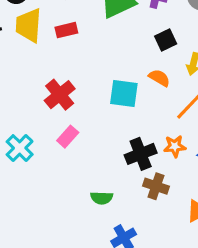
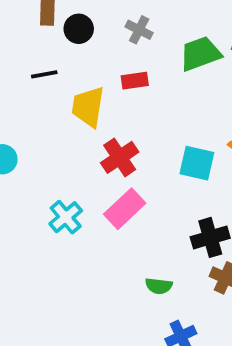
yellow trapezoid: (29, 25) -> (88, 107), moved
pink rectangle: (68, 137) -> (125, 209), size x1.5

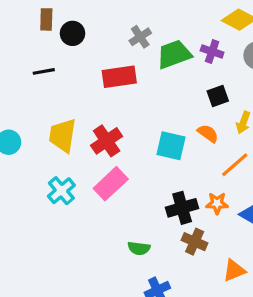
gray cross: (139, 30) -> (140, 37), moved, turned 30
red rectangle: (135, 81) -> (119, 77), size x1.5
yellow trapezoid: (88, 107) -> (63, 135), moved

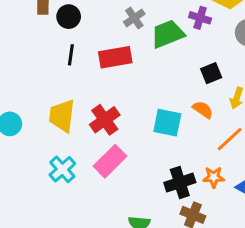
purple cross: (212, 52) -> (200, 18), moved
black line: (44, 71) -> (71, 55), moved, turned -70

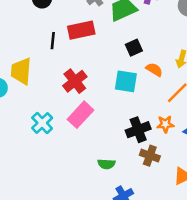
black line: (71, 55) -> (53, 41), moved
black square: (211, 73) -> (134, 48), moved
yellow trapezoid: (62, 116) -> (21, 71), moved

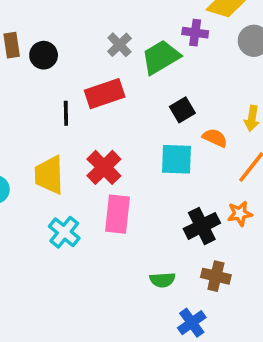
yellow trapezoid: (21, 71) -> (49, 175), moved
pink rectangle: (81, 115) -> (117, 214), turned -30
brown cross: (150, 156) -> (216, 276), moved

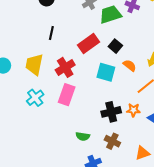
red rectangle: (105, 94) -> (88, 44), moved, turned -30
black square: (182, 110) -> (115, 46), turned -32

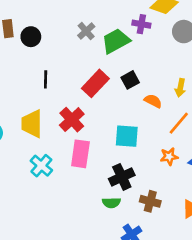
black square: (115, 46) -> (130, 80), turned 32
cyan square: (106, 72) -> (127, 136), moved
black cross: (111, 112) -> (122, 177), moved

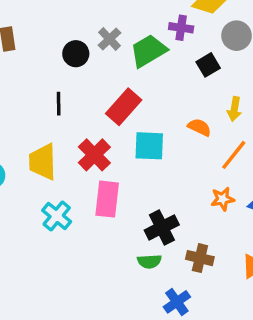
black circle: (31, 37) -> (76, 54), moved
black square: (130, 80) -> (208, 65), moved
cyan square: (127, 136) -> (149, 146), moved

